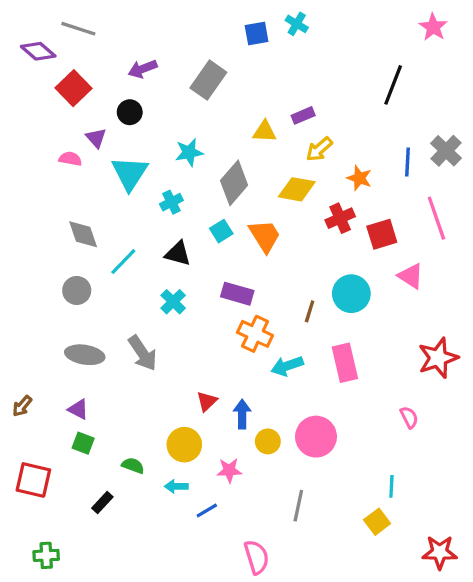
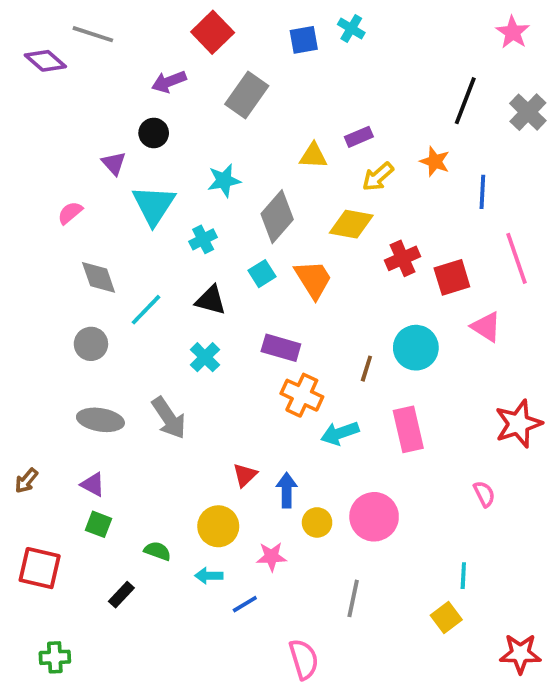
red square: (74, 88) -> (213, 32), moved
gray cross: (446, 151) -> (528, 112), moved
pink semicircle: (70, 159) -> (70, 213), moved, turned -50
orange star: (359, 178) -> (435, 161), moved

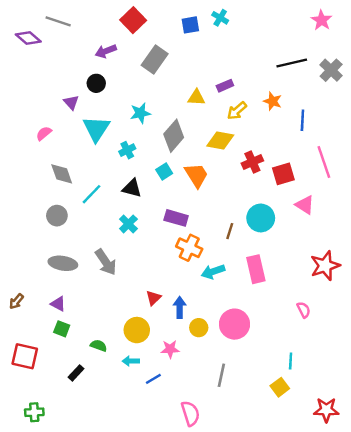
black line: (465, 101) -> (292, 63), turned 56

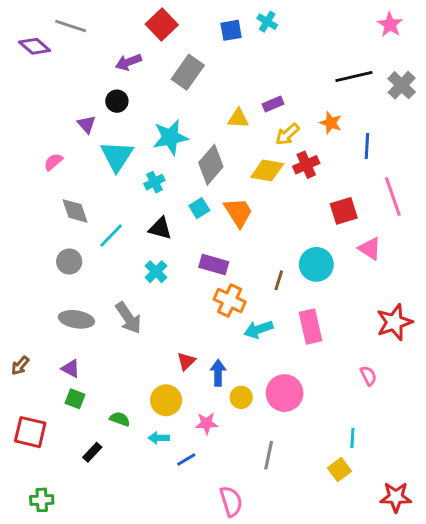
cyan star: (140, 113) -> (170, 137), size x1.4
red cross: (252, 162) -> (306, 165), moved

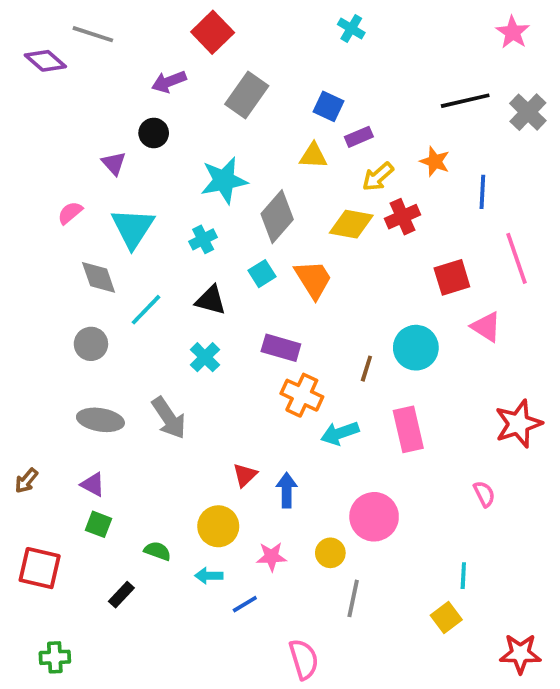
blue square: (231, 30) -> (328, 106), moved, turned 35
cyan triangle: (117, 156) -> (133, 228), moved
yellow circle: (241, 397) -> (330, 553), moved

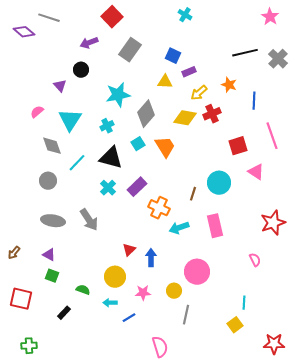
black triangle: (211, 300) -> (111, 158), size x1.4
purple rectangle: (281, 348) -> (137, 187), moved, turned -60

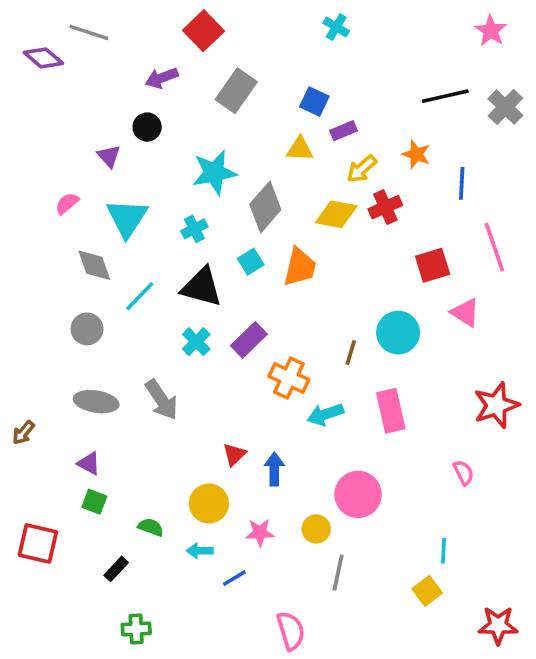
orange trapezoid: (165, 147) -> (300, 267), turned 45
brown arrow: (14, 253) -> (23, 433), moved
green cross: (29, 346) -> (136, 629), moved

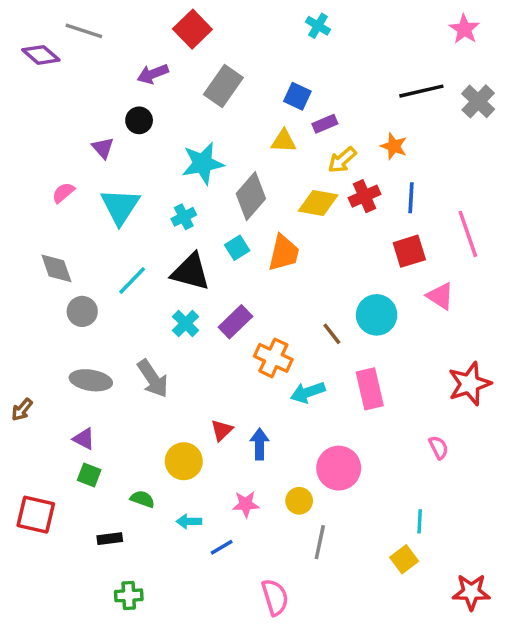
blue line: (462, 183) -> (411, 198), moved
gray diamond: (94, 265) -> (56, 268), moved
brown line: (351, 353) -> (332, 334), turned -55
yellow circle: (209, 503) -> (184, 461), moved
black rectangle: (116, 569) -> (110, 539), turned 40

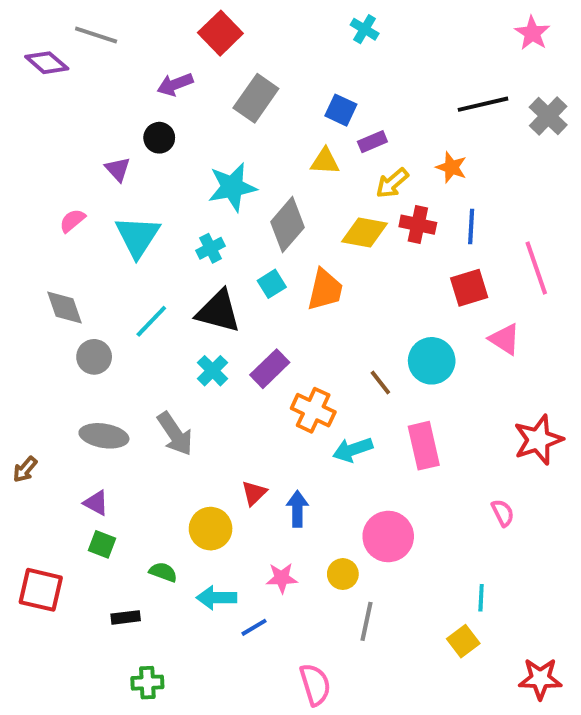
red cross: (365, 196) -> (418, 225), turned 36
cyan arrow: (189, 521) -> (216, 598), size x1.4

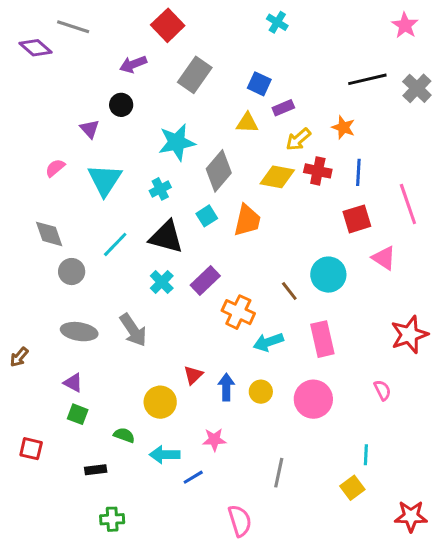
pink circle: (388, 537) -> (313, 399), moved
yellow circle: (343, 574) -> (261, 392), moved
red square: (41, 590) -> (31, 449), size x0.7

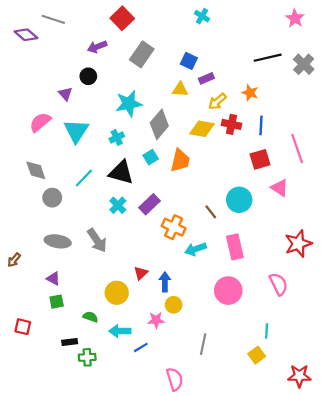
pink semicircle: (55, 168) -> (40, 122), size x1.5
pink semicircle: (382, 390) -> (279, 284), size x1.5
yellow circle: (261, 392) -> (174, 305), moved
green square: (78, 414) -> (57, 302), turned -32
green cross: (112, 519) -> (87, 357), moved

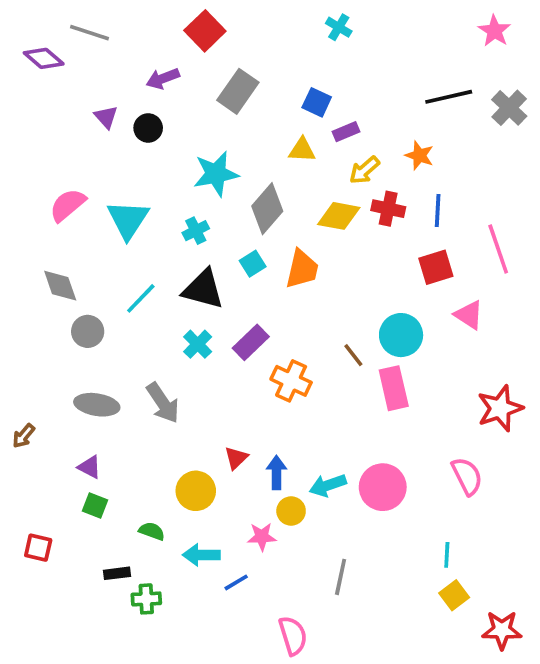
purple triangle: (65, 94) -> (106, 117), moved
pink rectangle: (235, 247) -> (394, 388), moved
cyan arrow: (195, 249) -> (328, 485), moved
green square: (57, 302) -> (95, 505), turned 32
yellow square: (257, 355) -> (454, 595), moved

